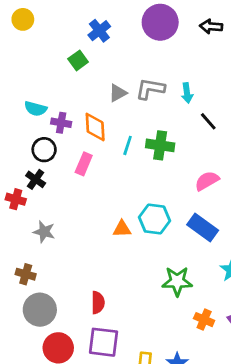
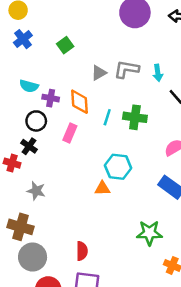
blue cross: (99, 31) -> (23, 39), moved
cyan hexagon: (154, 219) -> (118, 167), moved
brown cross: (26, 274) -> (21, 227), size x1.5

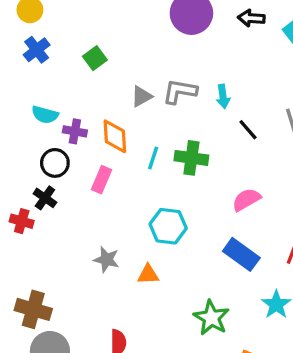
orange triangle: (102, 188) -> (148, 274), moved
gray star: (36, 191) -> (107, 259), moved
green star: (149, 233) -> (211, 318), turned 30

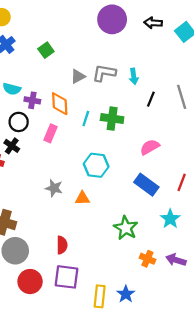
black line: (248, 130) -> (151, 99), turned 63

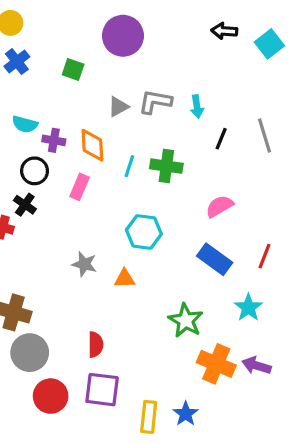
purple circle: (112, 19) -> (123, 36), moved
green square: (46, 50) -> (73, 70), turned -35
orange cross: (147, 259) -> (216, 364), size x1.6

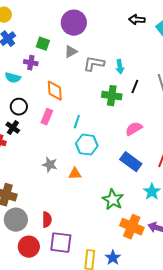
gray triangle: (118, 107) -> (71, 52), moved
purple cross: (54, 140) -> (31, 63), moved
cyan line: (129, 166) -> (77, 122), moved
green cross: (166, 166) -> (112, 96), moved
red semicircle: (96, 345) -> (47, 220), moved

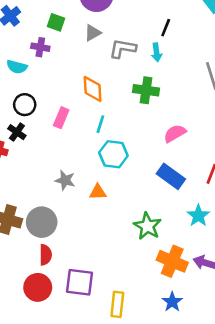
black line: (135, 87) -> (166, 28), moved
orange diamond: (55, 91) -> (93, 89), moved
gray circle: (16, 220) -> (42, 222), moved
red semicircle: (47, 220) -> (46, 255), moved
blue star: (113, 258) -> (172, 302), moved

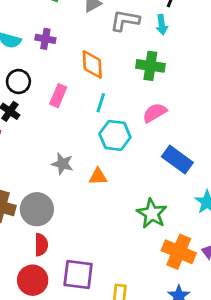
purple cross: (40, 47) -> (45, 39), moved
pink semicircle: (175, 133) -> (155, 113), moved

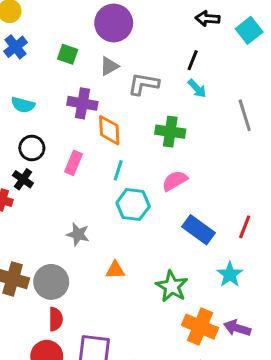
cyan arrow: (162, 25) -> (197, 88), moved, turned -36
purple cross: (45, 39) -> (82, 103), moved, size x1.4
orange triangle: (98, 177) -> (115, 270), moved

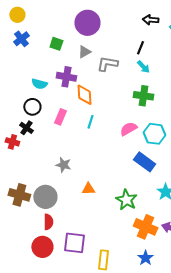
cyan semicircle: (23, 105) -> (39, 84), moved
green cross: (170, 132) -> (144, 96), moved
cyan hexagon: (133, 205) -> (155, 134), moved

